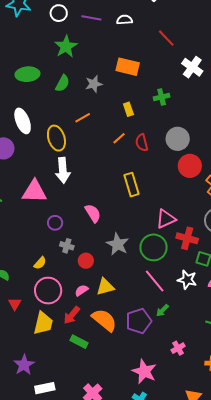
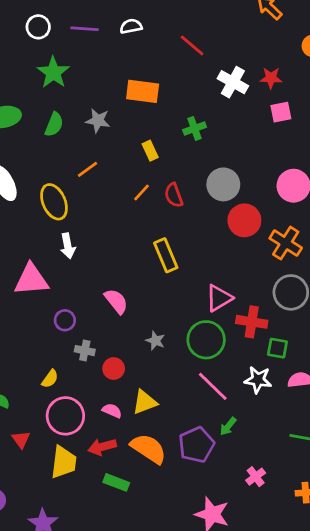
gray star: (94, 84) -> (98, 121), turned 30
white arrow: (63, 170) -> (68, 246), size x0.7
gray star: (118, 244) -> (155, 341), size x0.6
pink semicircle: (81, 290) -> (112, 411), turned 64
red arrow: (72, 315) -> (102, 447), turned 42

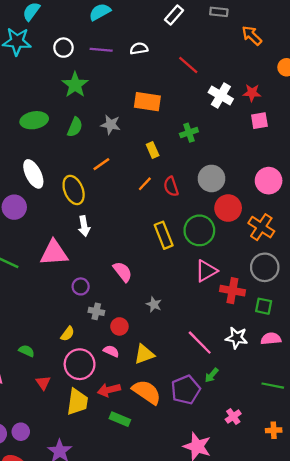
green circle: (206, 340) -> (199, 230), moved
green square: (277, 348) -> (264, 306), moved
pink semicircle: (112, 411) -> (111, 351), moved

